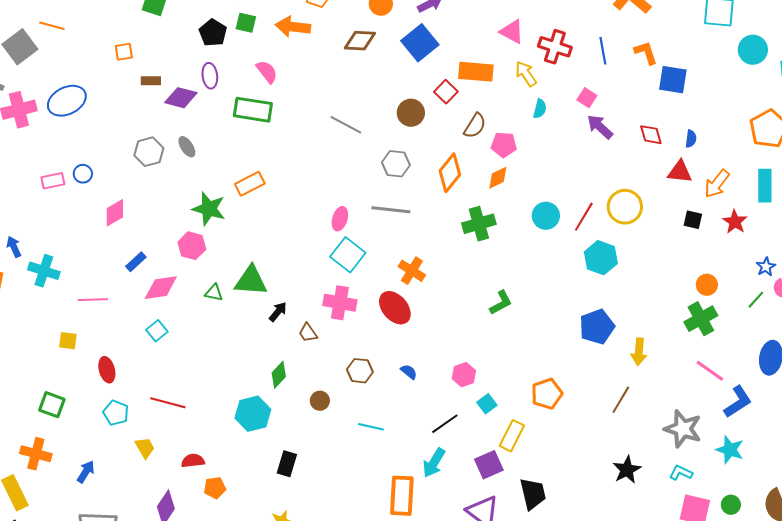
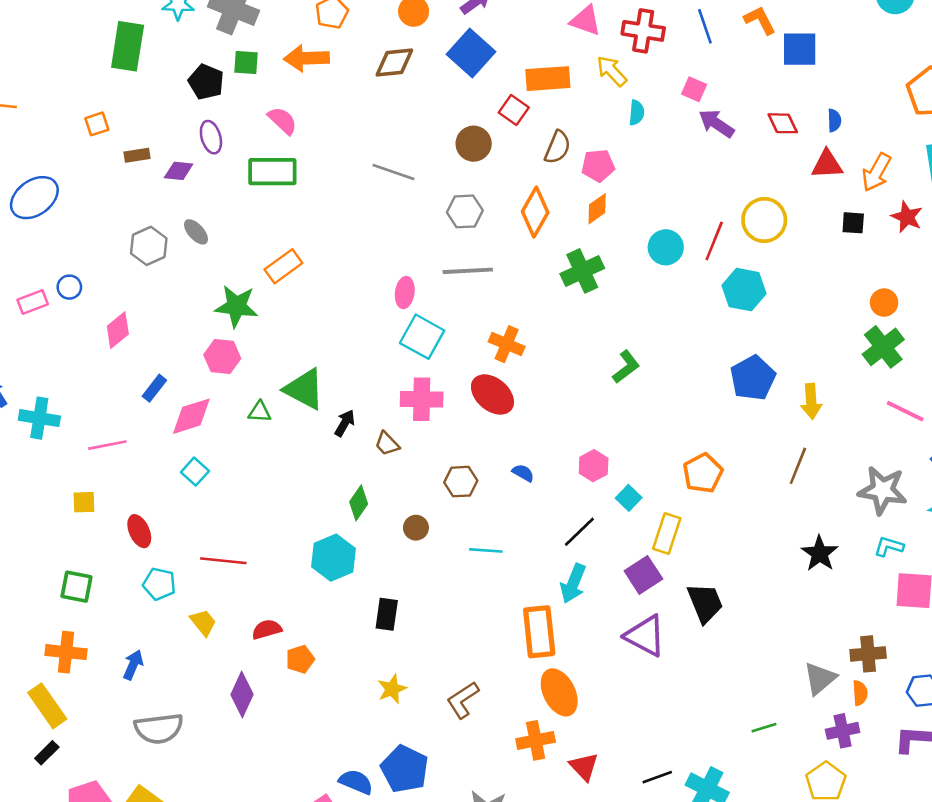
purple diamond: (181, 98) -> (179, 171), size x0.7
green triangle: (251, 281) -> (304, 389), turned 33

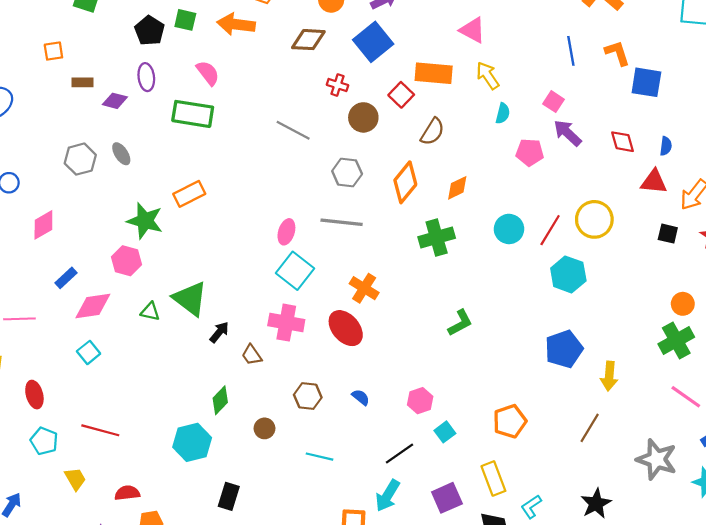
red cross: (643, 31) -> (337, 85), moved, size x0.6
pink pentagon: (598, 166) -> (530, 152), moved
yellow rectangle: (667, 533) -> (493, 479), moved, turned -48
cyan L-shape: (889, 546) -> (531, 507), moved, turned -60

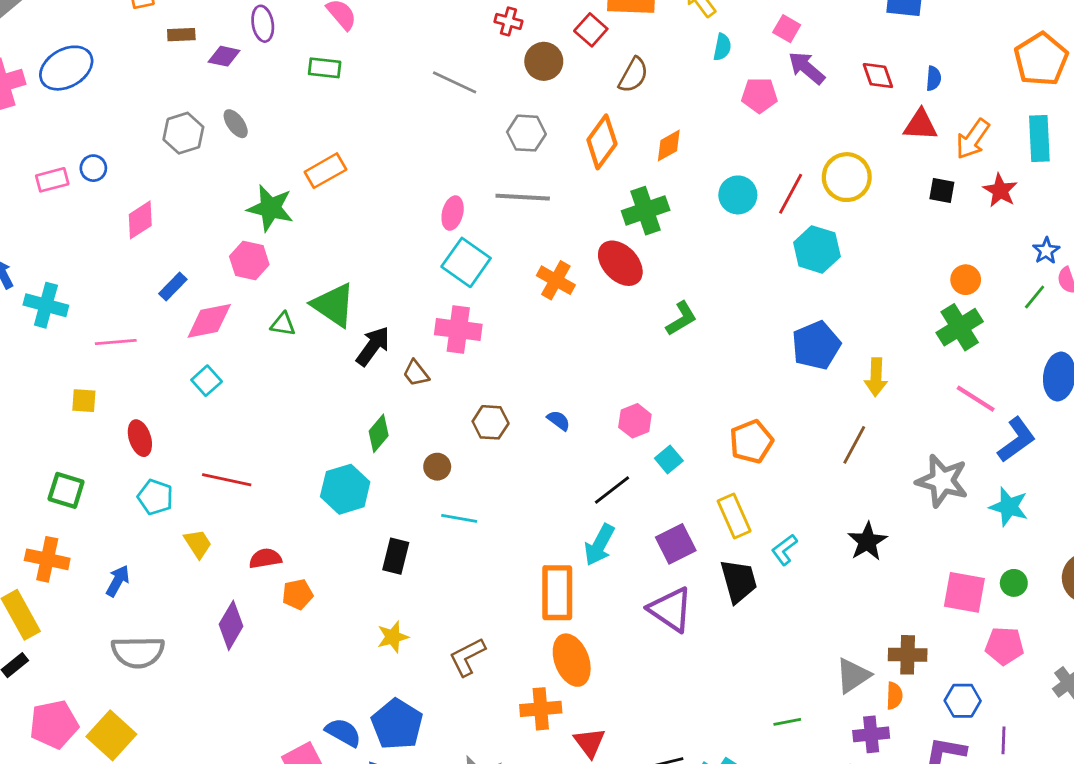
green rectangle: (193, 114) -> (325, 68), size x0.6
red ellipse: (346, 328) -> (620, 263), moved
black arrow: (219, 332) -> (373, 346), size x1.4
cyan line: (320, 457) -> (459, 518), moved

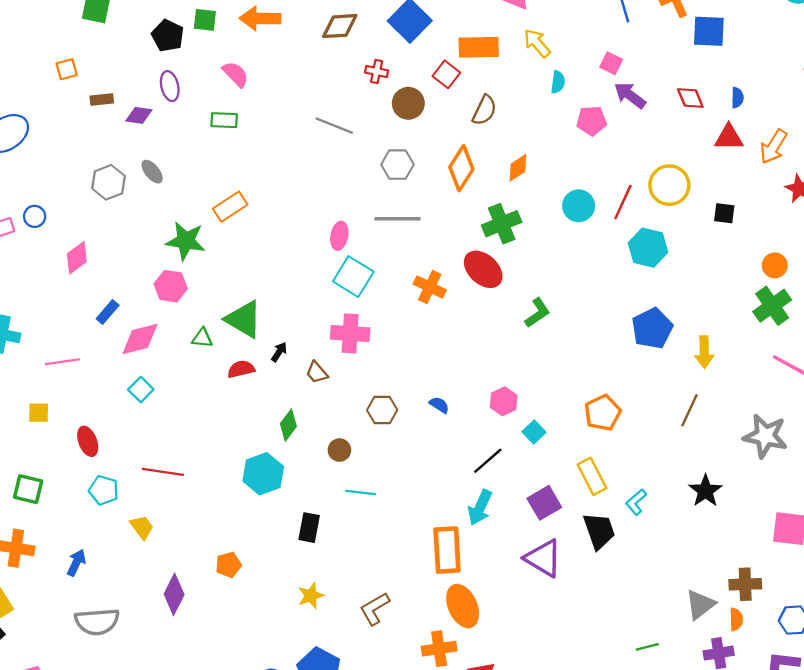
black square: (942, 191) -> (724, 213), moved
black arrow: (373, 346) -> (279, 352), size x0.6
red semicircle: (265, 558) -> (241, 369), moved

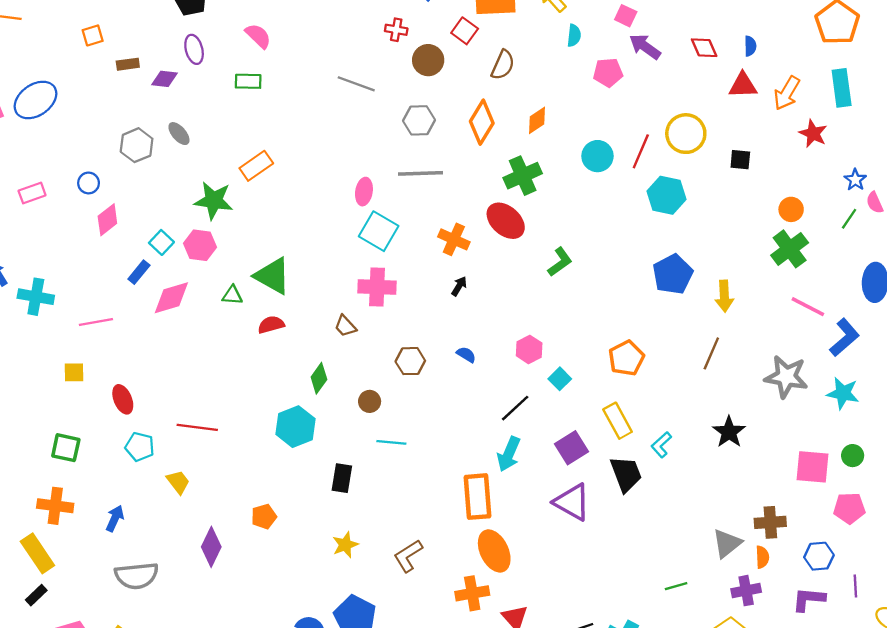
blue circle: (35, 216) -> (89, 183), moved
black arrow: (279, 352) -> (459, 286), moved
cyan square: (141, 390) -> (161, 242), moved

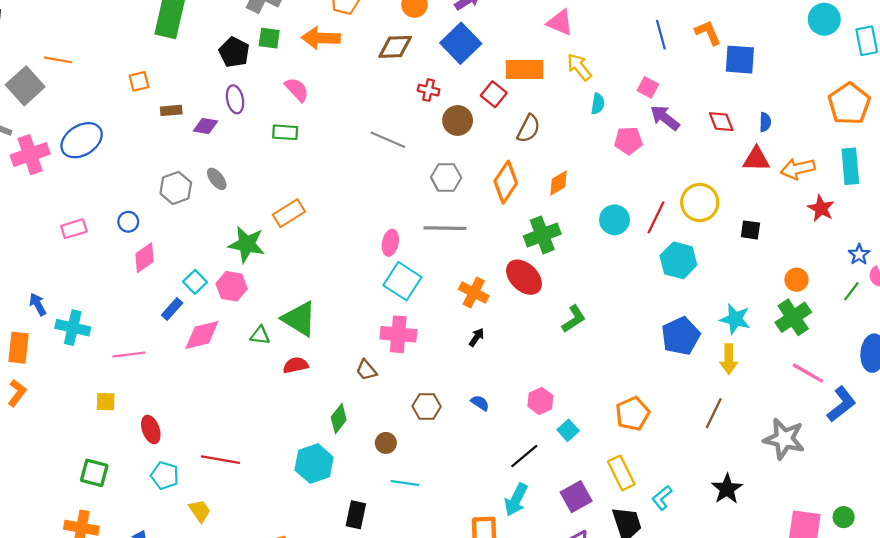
orange arrow: (787, 93) -> (798, 169), turned 44
cyan star: (843, 393) -> (735, 319), moved

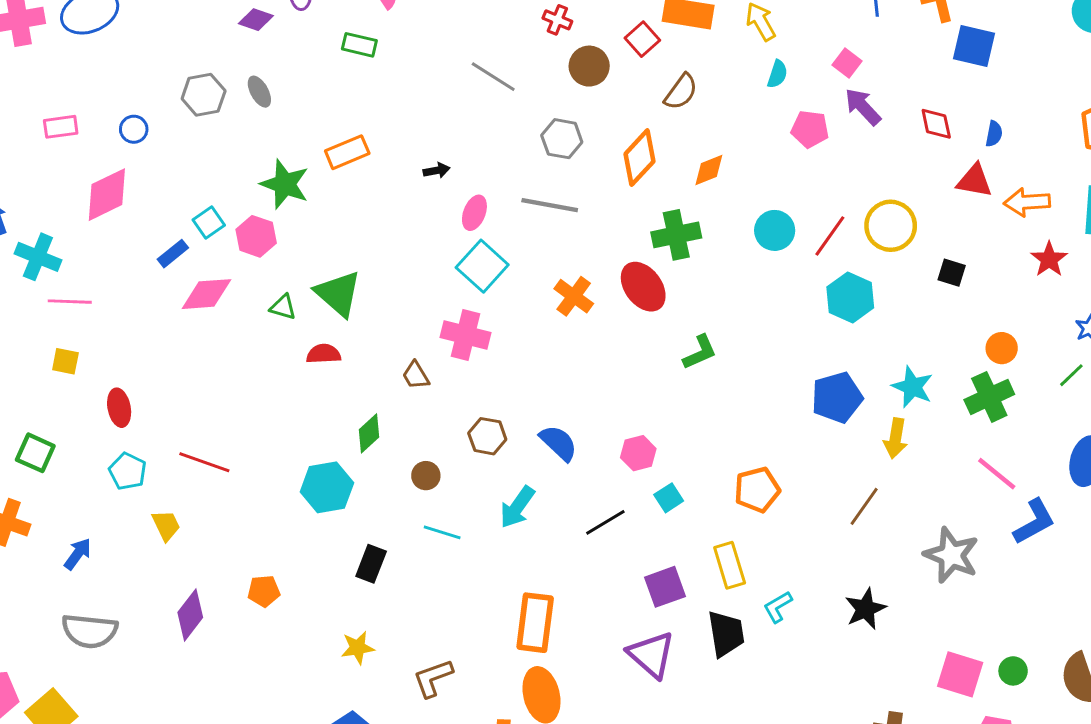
pink diamond: (145, 258) -> (107, 195), moved, size x1.4
black arrow: (477, 337) -> (437, 170), moved, turned 36
pink line: (129, 355) -> (70, 302), moved
blue semicircle: (480, 403) -> (559, 443), size x1.6
cyan arrow: (516, 500) -> (517, 507), moved

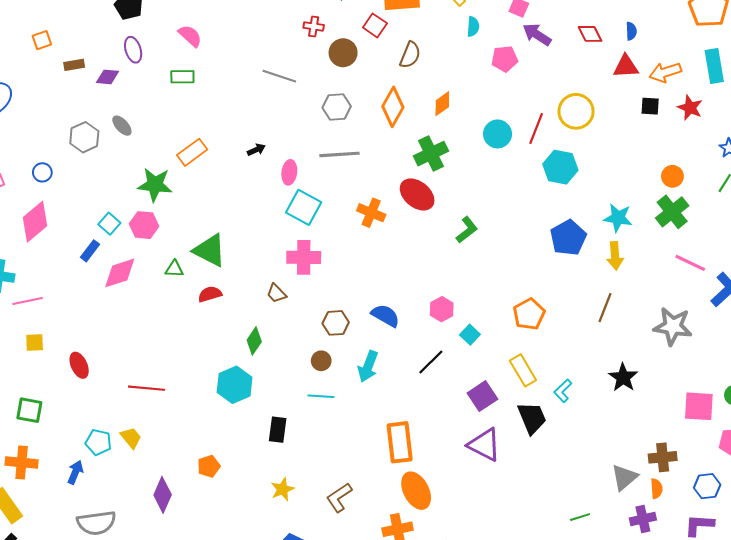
black square: (952, 273) -> (650, 106), moved
cyan pentagon: (128, 471) -> (98, 442), moved
brown circle: (426, 476) -> (321, 361), moved

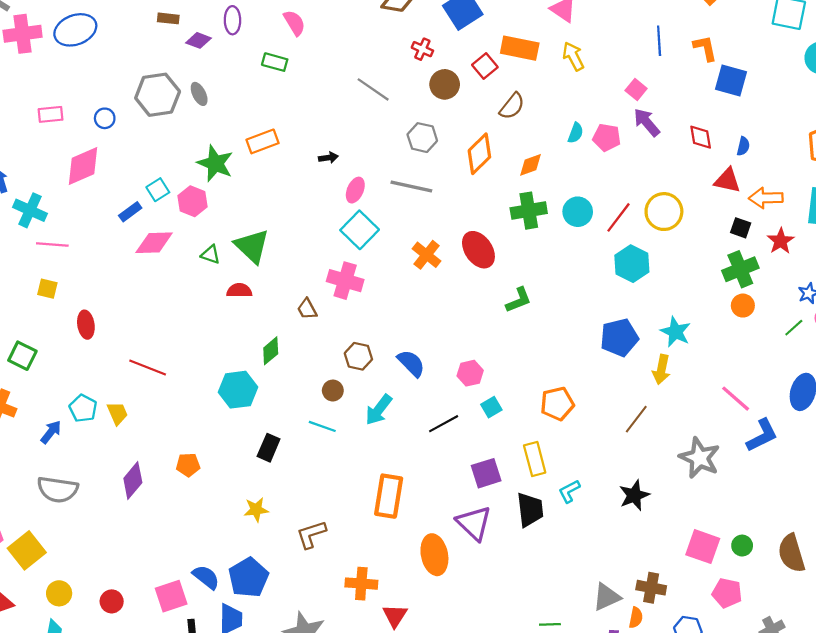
cyan semicircle: (473, 27) -> (576, 133), moved
gray hexagon: (84, 137) -> (158, 95), size x1.4
green cross: (431, 154) -> (529, 211), moved
green cross: (672, 212) -> (740, 269), moved
orange ellipse: (416, 491) -> (434, 555), moved

